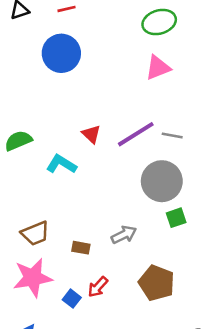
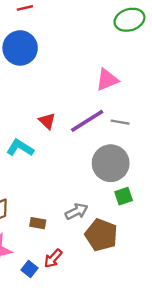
green ellipse: (159, 22) -> (129, 20), moved
pink triangle: (158, 68) -> (107, 80), moved
brown pentagon: (157, 283) -> (101, 235), moved

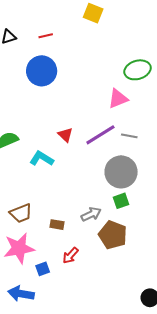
green ellipse: (129, 20) -> (138, 70), moved
green square: (124, 196) -> (121, 201), moved
blue square: (30, 269) -> (43, 269), moved, turned 32

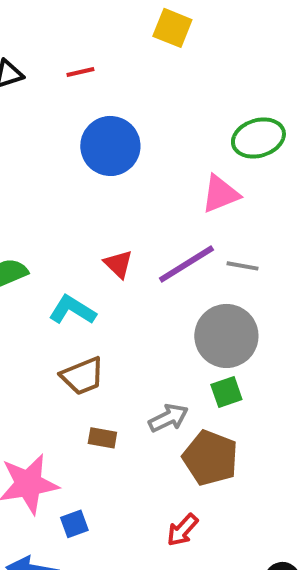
blue circle: (42, 71) -> (110, 146), moved
brown trapezoid: (21, 213) -> (82, 376), moved
red arrow: (70, 255) -> (182, 530), moved

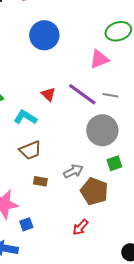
purple line: (186, 264) -> (82, 94), turned 68
green square: (226, 392) -> (114, 163), moved

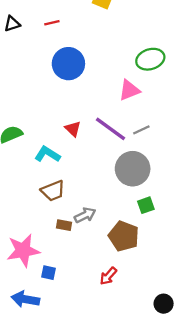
gray line: (110, 95) -> (141, 130), turned -35
gray arrow: (73, 171) -> (85, 215), moved
blue square: (26, 224) -> (49, 273), turned 32

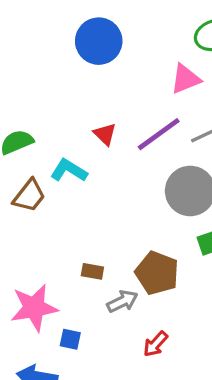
purple line: (110, 129) -> (159, 134), turned -72
brown trapezoid: (53, 191) -> (29, 196), moved, turned -30
gray arrow: (85, 215) -> (122, 301), moved
brown pentagon: (124, 236) -> (157, 273), moved

